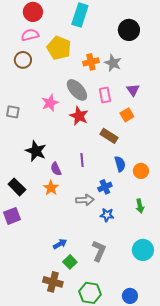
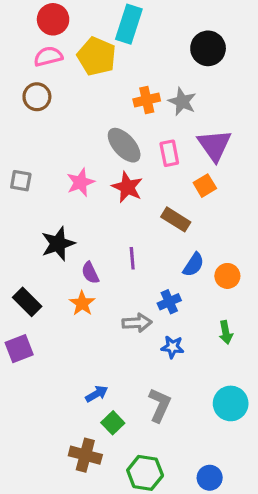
yellow pentagon: (59, 48) -> (97, 56), moved
purple triangle: (133, 90) -> (214, 145), size x1.6
pink star: (50, 103) -> (80, 182), moved
black star: (36, 151) -> (58, 244), turned 30
blue semicircle: (120, 164) -> (193, 265), turned 49

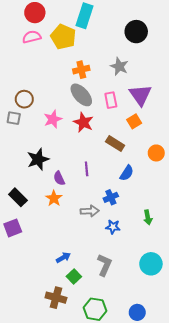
brown circle: (37, 97) -> (24, 99), moved
orange cross: (147, 100) -> (81, 70), moved
orange circle: (227, 276) -> (156, 153), moved

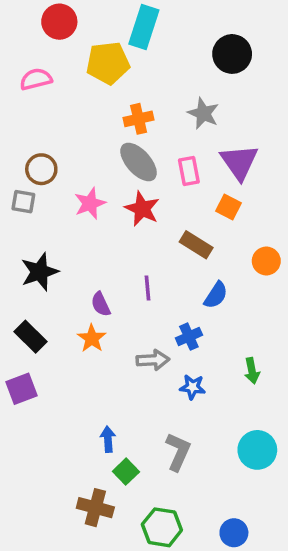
pink semicircle: (32, 37) -> (36, 79), moved
yellow pentagon: (63, 37) -> (108, 63), turned -30
orange square: (134, 121) -> (229, 207), turned -32
black star: (38, 159) -> (40, 272), moved
blue arrow: (63, 257) -> (108, 439), turned -64

